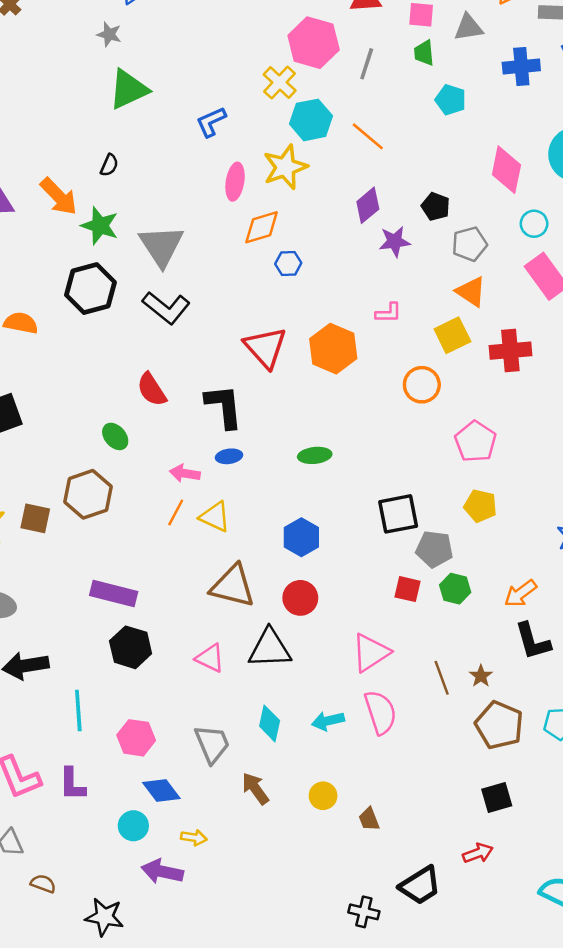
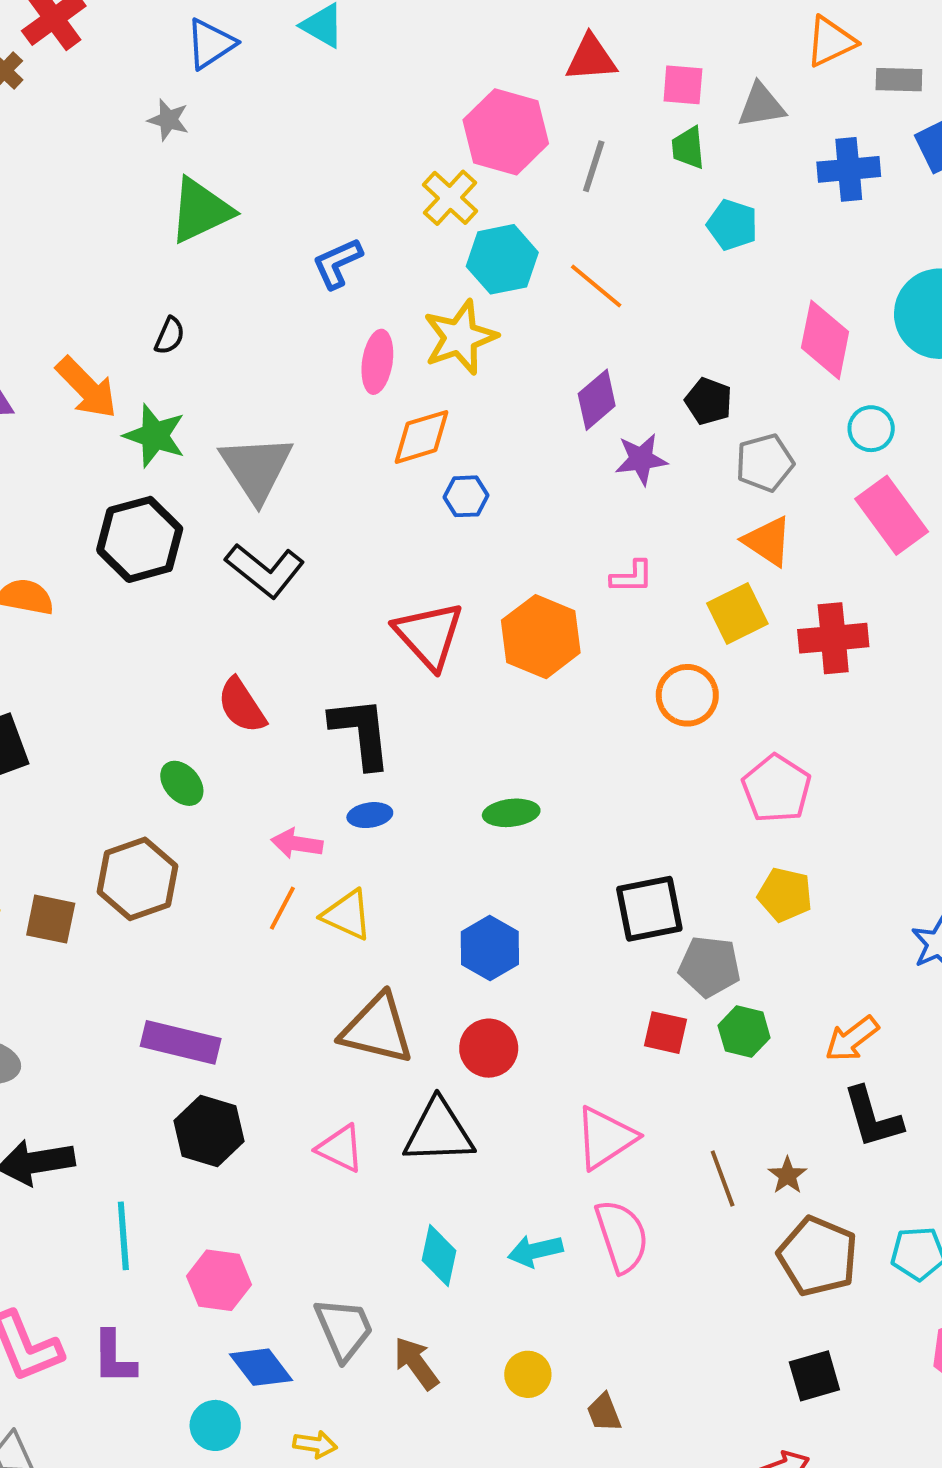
gray trapezoid: (212, 744) -> (344, 1329), moved

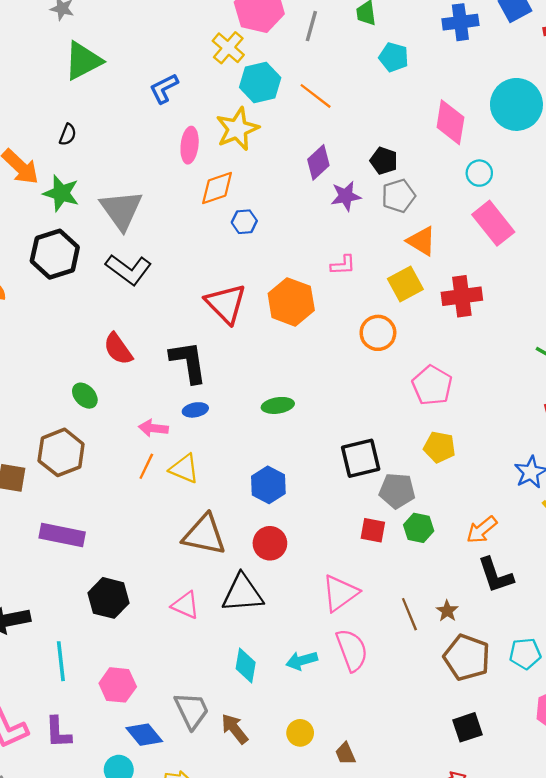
gray pentagon: (765, 463) -> (398, 196), moved
purple rectangle: (181, 1042) -> (62, 535), moved

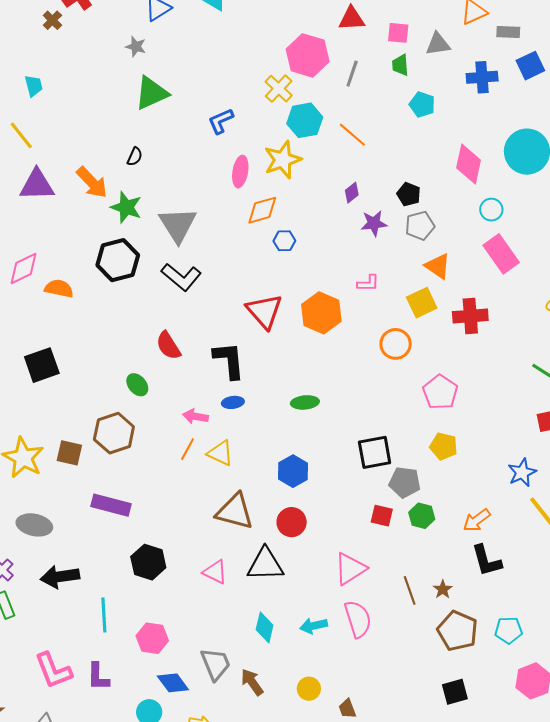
purple diamond: (318, 162) -> (352, 193), size x0.7

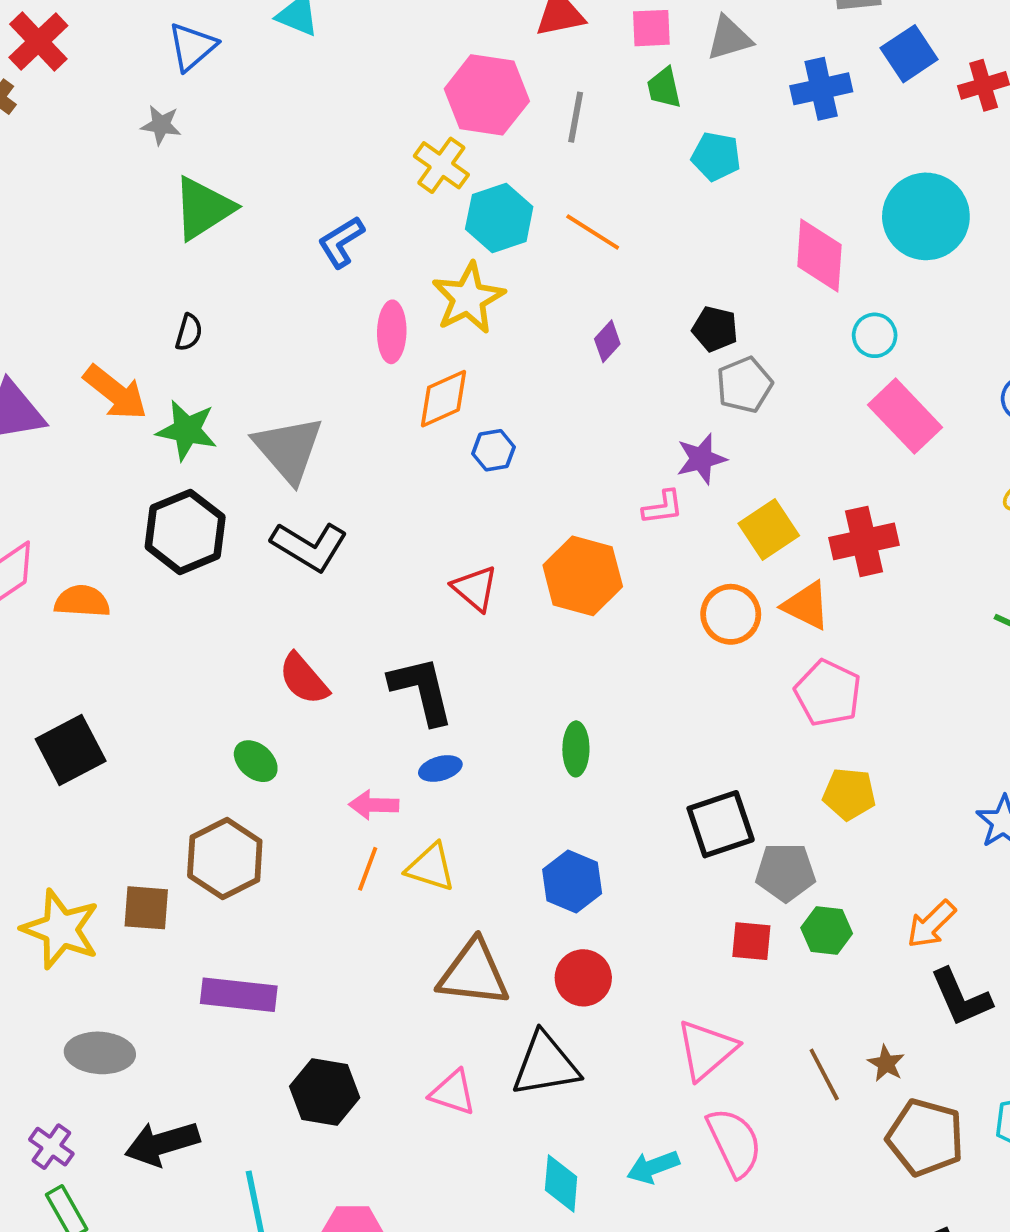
purple star: (374, 223) -> (701, 459), moved
orange triangle: (438, 266) -> (806, 606), moved
red triangle: (264, 311) -> (475, 588), size x0.7
green ellipse: (305, 402) -> (576, 749), turned -76

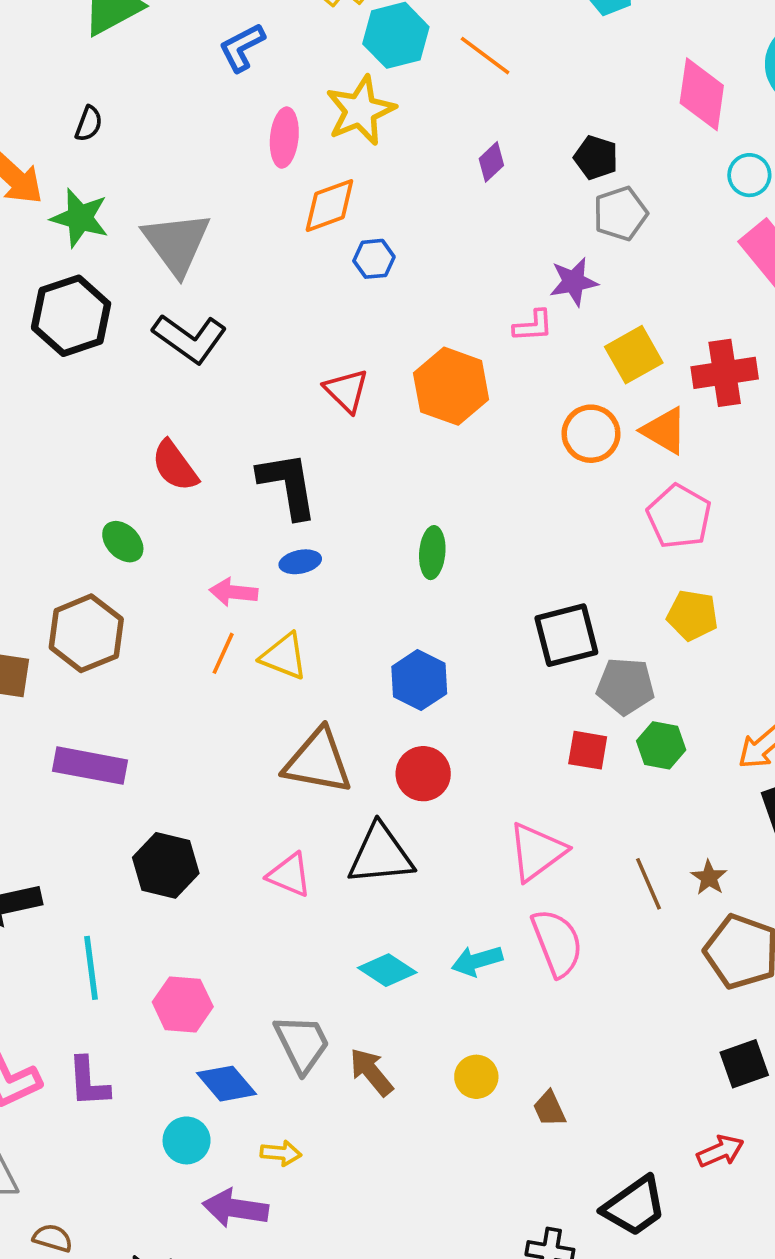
cyan diamond: (561, 1183) -> (387, 970), turned -66

